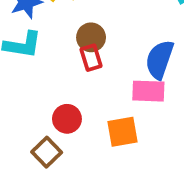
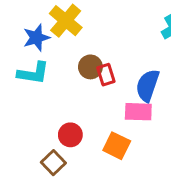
red rectangle: (91, 58) -> (106, 75), moved
orange square: (123, 132) -> (117, 146), turned 36

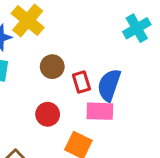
red rectangle: (106, 75) -> (81, 82), moved
red circle: (70, 135) -> (48, 114), moved

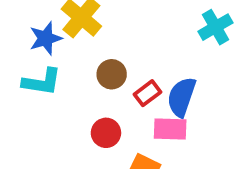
red rectangle: (81, 82) -> (148, 93), turned 70

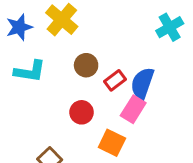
blue star: (46, 38) -> (19, 27), moved
pink rectangle: (170, 129) -> (133, 109), turned -60

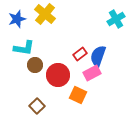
brown circle: (86, 65) -> (35, 65), moved
pink rectangle: (133, 109) -> (92, 73), turned 30
red circle: (82, 112) -> (58, 75), size x1.5

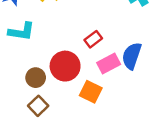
blue semicircle: (98, 56) -> (132, 56), moved
brown circle: (35, 65) -> (36, 78), moved

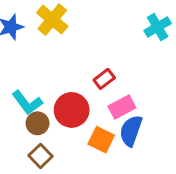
cyan L-shape: (22, 31) -> (27, 103), moved, turned 44
blue semicircle: (132, 56) -> (131, 131), moved

